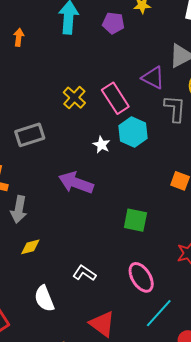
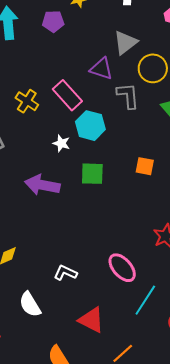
green square: (135, 220) -> (92, 174), moved

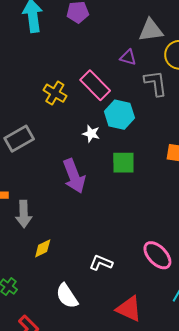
gray triangle: (125, 43) -> (151, 30), turned 32
purple triangle: (101, 69) -> (128, 57), size x0.7
purple arrow: (42, 185) -> (74, 176), turned -120

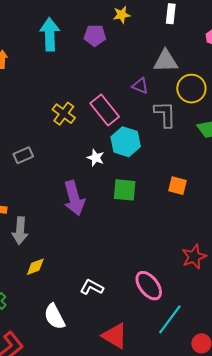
gray rectangle: (19, 139) -> (23, 155), size x0.7

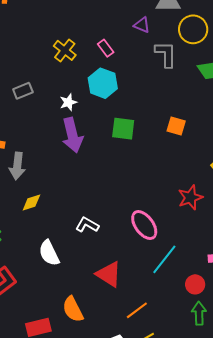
pink rectangle: (105, 110) -> (106, 48), size x0.6
cyan hexagon: (126, 142) -> (103, 83), moved
white star: (96, 158) -> (68, 102), moved, turned 30

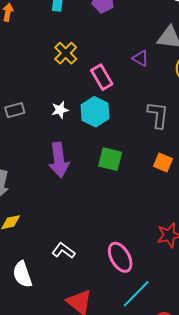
pink rectangle: (106, 48) -> (102, 77), size x1.4
yellow cross: (65, 50) -> (66, 53), moved
gray L-shape: (166, 54) -> (158, 115), moved
white star: (68, 102) -> (60, 110), moved

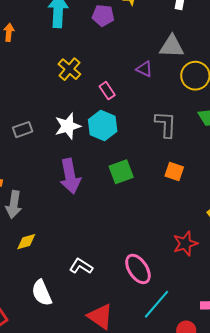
pink rectangle: (102, 77) -> (107, 91), size x0.7
white star: (60, 110) -> (68, 126), size x1.5
green square: (110, 159) -> (121, 172), turned -30

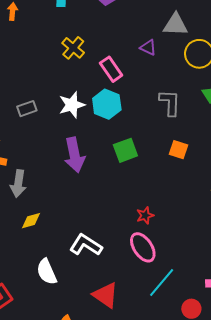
pink rectangle: (107, 91) -> (111, 69), size x1.4
red star: (185, 244) -> (145, 215), moved, size x0.7
white L-shape: (81, 266) -> (86, 245), size x1.4

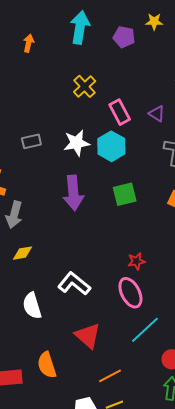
purple triangle: (148, 47) -> (157, 114), moved

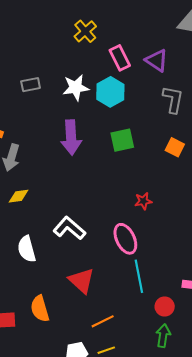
purple triangle: (157, 114) -> (157, 60), size x1.4
red star: (136, 261) -> (143, 201), moved
cyan line: (145, 330) -> (139, 276), turned -60

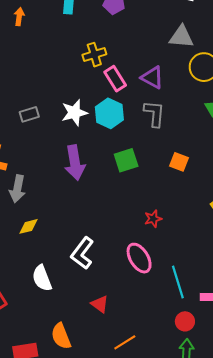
yellow cross: (85, 31) -> (94, 55), moved, turned 30
gray L-shape: (173, 99) -> (154, 114), moved
white L-shape: (69, 228) -> (82, 253), turned -88
cyan line: (139, 276) -> (178, 282), moved
red triangle: (82, 281) -> (100, 304), size x0.7

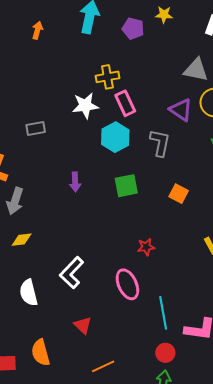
purple triangle: (152, 77) -> (181, 110), moved
white star: (74, 113) -> (85, 106), moved
purple arrow: (75, 163) -> (75, 182), size x0.6

